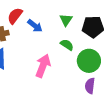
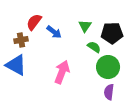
green semicircle: (67, 45) -> (94, 47), moved

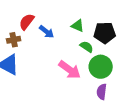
green triangle: (85, 26) -> (78, 26), turned -40
pink arrow: (62, 72) -> (70, 70), moved, turned 105

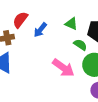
blue arrow: (47, 32) -> (40, 30), turned 91

